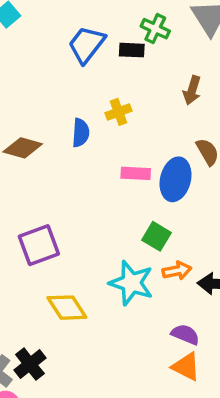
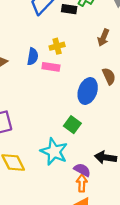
pink rectangle: (136, 173) -> (51, 67), moved
orange arrow: (177, 271) -> (82, 183), moved, turned -84
purple semicircle: (185, 334) -> (82, 170), moved

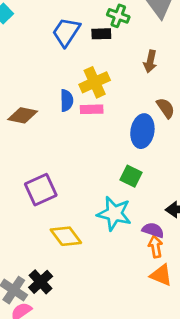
yellow cross: (57, 46) -> (95, 82), size x1.5

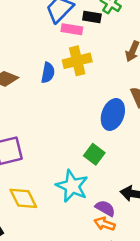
pink rectangle: (92, 109) -> (72, 29), moved
orange arrow: (156, 247) -> (105, 224), turned -72

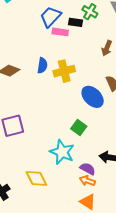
yellow cross: (77, 61) -> (64, 71), moved
blue ellipse: (113, 114) -> (93, 97), turned -65
yellow diamond: (23, 198) -> (36, 178), moved

